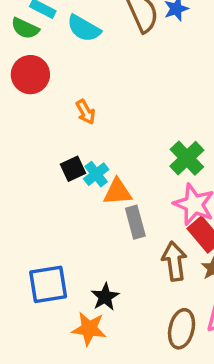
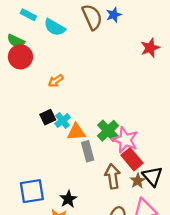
green semicircle: (25, 28) -> (16, 41), moved
orange arrow: (86, 112) -> (56, 81), turned 84
green cross: (187, 158) -> (108, 131), moved

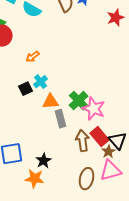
red star: (150, 48) -> (116, 18), moved
cyan cross: (63, 121) -> (41, 82), moved
red rectangle: (132, 159) -> (100, 137), moved
brown star: (138, 181) -> (109, 152), moved

